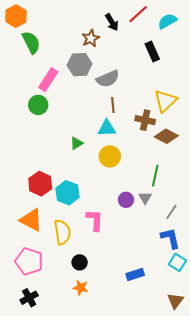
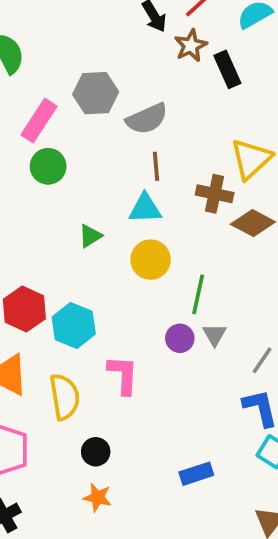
brown star: (91, 38) -> (191, 46), moved
green circle: (38, 105) -> (48, 166), moved
green line: (155, 176) -> (198, 294), moved

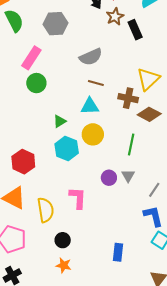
gray hexagon: (96, 93) -> (56, 24), moved
brown line: (156, 166) -> (96, 83), turned -70
green line: (198, 294) -> (131, 144), moved
cyan hexagon: (74, 325) -> (67, 149), moved
blue rectangle: (196, 474) -> (118, 252), turned -66

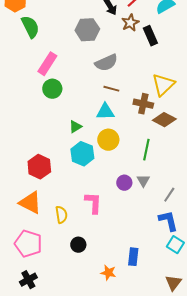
gray hexagon: (56, 24) -> (87, 30), moved
yellow semicircle: (45, 210) -> (61, 215), size x0.7
orange star: (64, 265) -> (108, 273), moved

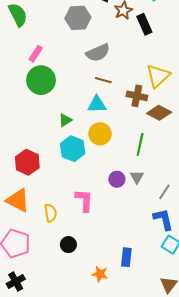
pink rectangle: (47, 64) -> (36, 54), size x0.7
green circle: (52, 89) -> (41, 80), size x1.4

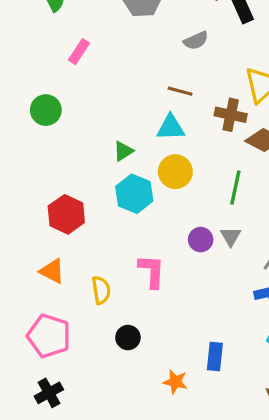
gray semicircle: (98, 53) -> (196, 41), moved, size x0.7
green circle: (41, 80) -> (46, 110), moved, size x0.7
orange triangle: (18, 200) -> (52, 271), size x0.7

